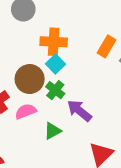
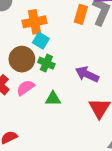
purple arrow: (79, 111) -> (87, 74), moved
green triangle: (53, 131) -> (53, 99), turned 42

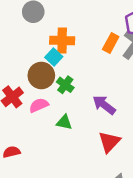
cyan square: (41, 41) -> (54, 57), moved

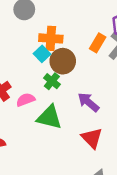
brown circle: (41, 75) -> (63, 61), moved
green triangle: (64, 122) -> (49, 117), size x1.6
red triangle: (109, 142) -> (92, 138), turned -30

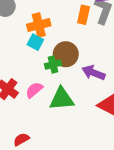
brown circle: (63, 61) -> (66, 54), moved
green cross: (52, 81) -> (53, 64), turned -35

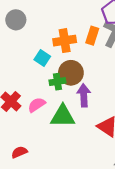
orange cross: (39, 25) -> (65, 41), moved
purple arrow: (93, 73) -> (84, 95), moved, turned 60

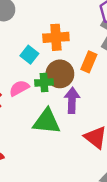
orange rectangle: (92, 36) -> (89, 62), moved
pink semicircle: (37, 105) -> (19, 88), moved

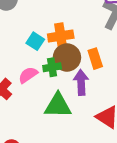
orange cross: (56, 37) -> (61, 36), moved
orange rectangle: (89, 62) -> (95, 59), moved, turned -36

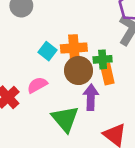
green cross: (52, 67) -> (103, 59), moved
green triangle: (58, 105) -> (65, 119), turned 44

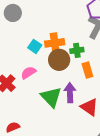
orange rectangle: (107, 74) -> (87, 70), moved
purple arrow: (91, 97) -> (70, 93), moved

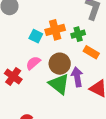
brown circle: (59, 60) -> (60, 64), moved
orange rectangle: (87, 70) -> (91, 52), turned -35

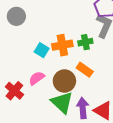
green cross: (78, 34) -> (85, 42), moved
orange rectangle: (91, 52) -> (85, 70), moved
purple arrow: (77, 77) -> (83, 108), moved

